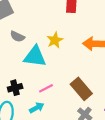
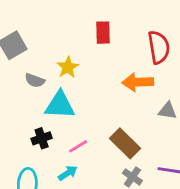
yellow star: (55, 40) -> (68, 67), moved
black cross: (15, 88) -> (42, 138), moved

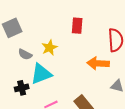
cyan triangle: (60, 105) -> (41, 74), turned -30
black cross: (42, 138) -> (22, 88), moved

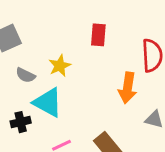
orange arrow: (98, 63) -> (128, 88), turned -85
cyan triangle: (41, 74) -> (48, 102), turned 50

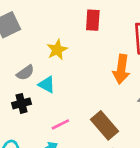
gray semicircle: (25, 75) -> (25, 73), moved, turned -60
cyan triangle: (48, 102) -> (47, 85), size x0.6

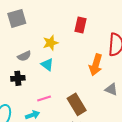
cyan triangle: (47, 85) -> (47, 65), moved

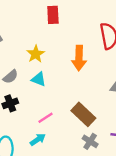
red rectangle: (81, 25) -> (53, 15), moved
orange arrow: (96, 65) -> (79, 58), moved

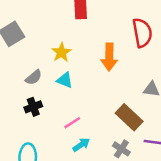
brown rectangle: (83, 114) -> (129, 117), moved
cyan arrow: (38, 140) -> (81, 145), moved

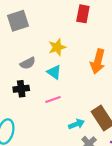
pink line: (72, 123) -> (53, 99), moved
cyan arrow: (81, 145) -> (76, 124), moved

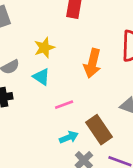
pink line: (53, 99) -> (64, 105), moved

